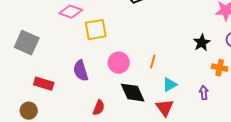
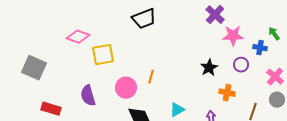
orange line: (153, 62) -> (151, 77), moved

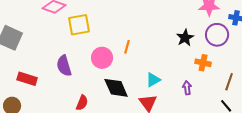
purple circle: (241, 65) -> (217, 35), size x1.5

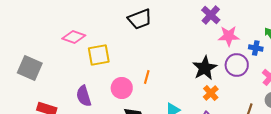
black star: (185, 38) -> (205, 68), size x1.4
orange cross: (203, 63) -> (211, 93), moved, turned 35

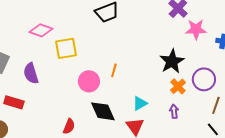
purple circle: (237, 65) -> (204, 79), moved
purple semicircle: (84, 96) -> (31, 73), moved

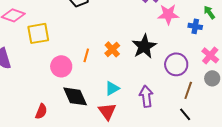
orange cross: (178, 86) -> (112, 49), moved
purple arrow: (174, 111) -> (146, 96), size x1.5

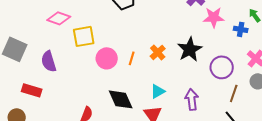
pink circle: (61, 66) -> (107, 58), moved

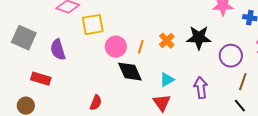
black star: (190, 49) -> (199, 38), turned 30
black diamond: (121, 99) -> (130, 72), moved

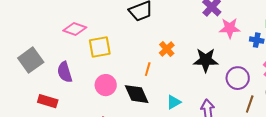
gray square: (24, 38) -> (31, 60), turned 30
orange cross: (167, 41) -> (167, 49), moved
pink circle: (116, 47) -> (106, 85), moved

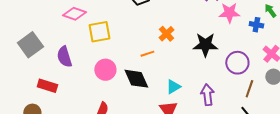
orange line: (148, 69) -> (147, 54), turned 56

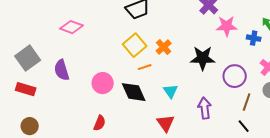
yellow square: (99, 32) -> (135, 45), moved, turned -30
red rectangle: (47, 86) -> (26, 89), moved
cyan triangle: (173, 87) -> (171, 91), moved, turned -35

